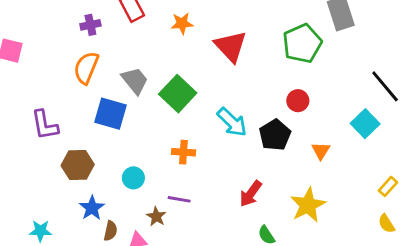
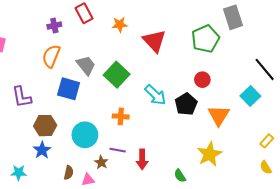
orange triangle: (321, 151) -> (219, 115), size x1.6
cyan circle: (133, 178) -> (85, 135), size x1.6
red arrow: (251, 194) -> (142, 159), moved, turned -36
blue star: (92, 208) -> (42, 150), moved

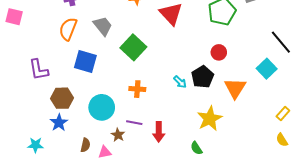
gray trapezoid: (86, 65) -> (103, 26), moved
cyan arrow: (155, 95) -> (180, 82), moved, size x0.6
yellow star: (210, 154) -> (210, 119), moved

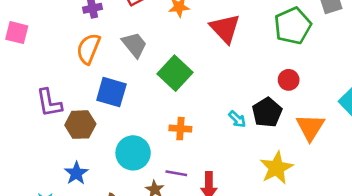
brown hexagon: (62, 98) -> (80, 125), moved

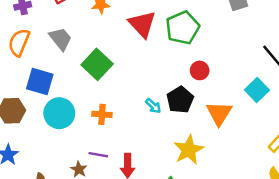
green pentagon: (293, 26) -> (183, 28), moved
cyan circle: (133, 153) -> (59, 113), moved

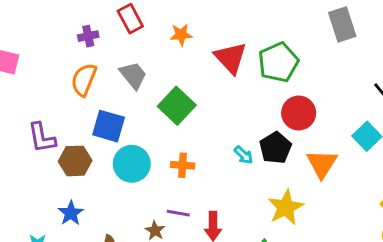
red circle: (200, 70) -> (299, 113), size x1.5

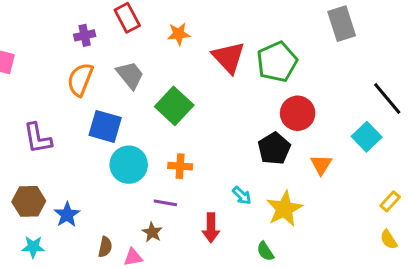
cyan arrow: (244, 155) -> (242, 196), moved
brown hexagon: (75, 161) -> (29, 201), moved
orange triangle: (322, 164) -> (321, 165), size x0.7
purple line: (178, 213) -> (165, 203), moved

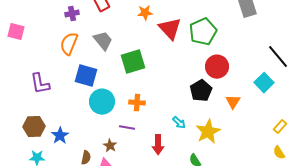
orange star: (179, 34) -> (145, 13), moved
green square: (174, 106) -> (133, 62), turned 30
brown star: (152, 232) -> (110, 146), moved

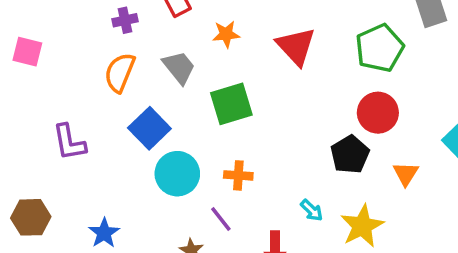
orange star: (145, 13) -> (226, 34), moved
green pentagon: (203, 32) -> (380, 48), moved
blue square: (86, 76) -> (149, 128), turned 30
brown hexagon: (34, 127) -> (31, 217), moved
purple line: (127, 128) -> (221, 219), turned 42

